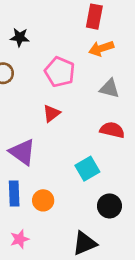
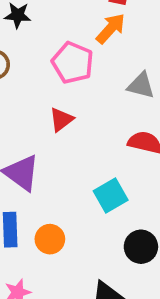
orange arrow: (101, 48) -> (111, 29), moved, turned 150

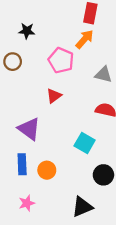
cyan square: (111, 195) -> (85, 143), turned -30

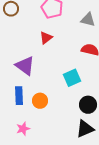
cyan square: (85, 143) -> (72, 78), turned 36
black triangle: (82, 207) -> (85, 129), moved

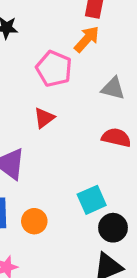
cyan square: (72, 78) -> (92, 200), moved

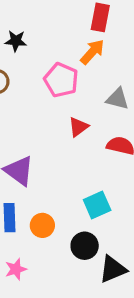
red triangle: (44, 118) -> (78, 127), moved
black circle: (113, 228) -> (85, 246), moved

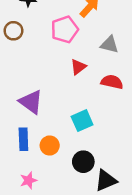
pink pentagon: (61, 80) -> (65, 30), turned 30
cyan square: (97, 205) -> (82, 121), moved

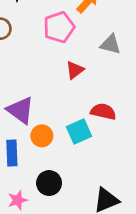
red semicircle: (112, 82) -> (103, 112), moved
orange circle: (50, 146) -> (42, 136), moved
black circle: (83, 162) -> (49, 183), moved

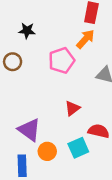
red triangle: (75, 70) -> (72, 108), moved

